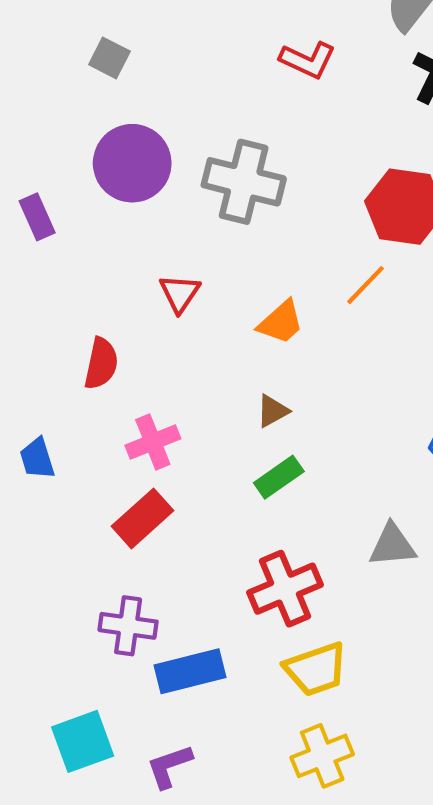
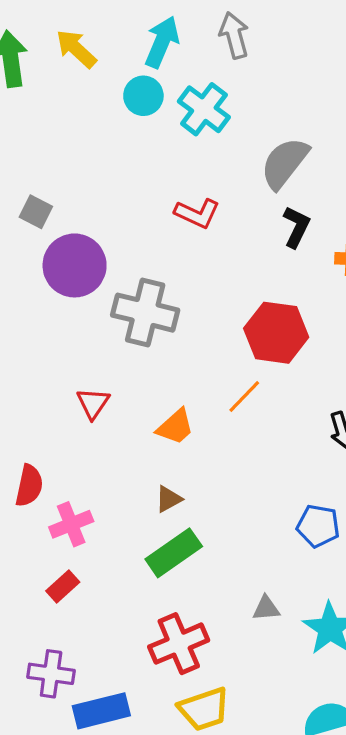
purple circle: (132, 163) -> (75, 265), moved
red semicircle: (101, 364) -> (29, 486), moved
green rectangle: (279, 477) -> (174, 553), size x1.4
red rectangle: (142, 518) -> (63, 586), size x0.7
gray triangle: (392, 545) -> (266, 608), size x0.7

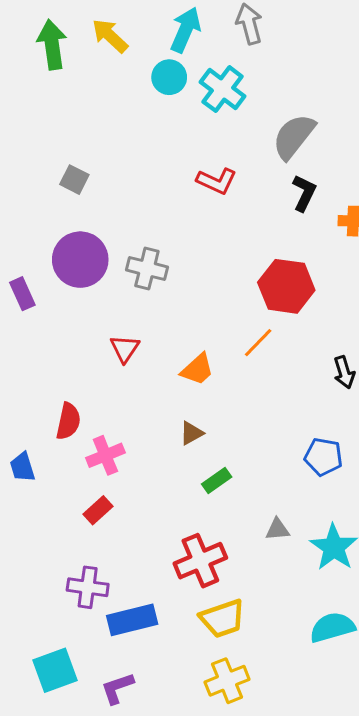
purple circle: (75, 265) -> (80, 260), moved
gray cross: (145, 313) -> (147, 268), moved, size x0.7
green rectangle: (174, 553) -> (217, 481), moved, size x0.6

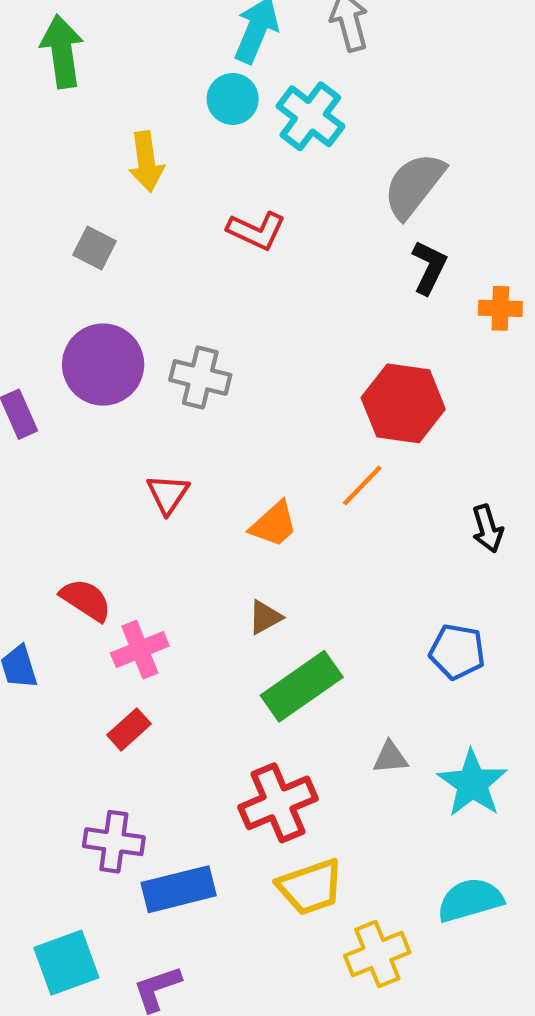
yellow arrow: (110, 36) -> (146, 162), moved, turned -141
red L-shape: (217, 181) -> (256, 231), moved
red semicircle: (68, 421) -> (86, 600), turned -69
green rectangle: (217, 481) -> (302, 686), size x1.8
yellow cross: (227, 681) -> (377, 954), moved

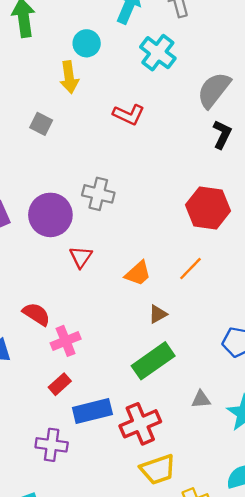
cyan circle: (233, 99) -> (87, 43), moved
purple circle: (103, 365) -> (50, 215), moved
orange line: (362, 485) -> (190, 269), moved
brown triangle: (265, 617) -> (158, 314), moved
blue rectangle: (179, 889) -> (92, 411), moved

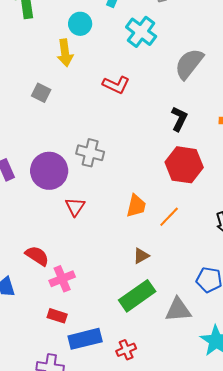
black L-shape: (222, 134) -> (179, 119), moved
orange trapezoid: (138, 273) -> (136, 206), moved, turned -35
red rectangle: (60, 384) -> (57, 316), turned 60
gray triangle: (201, 399) -> (178, 310), moved, size x1.6
red cross: (140, 424) -> (126, 350), size x0.6

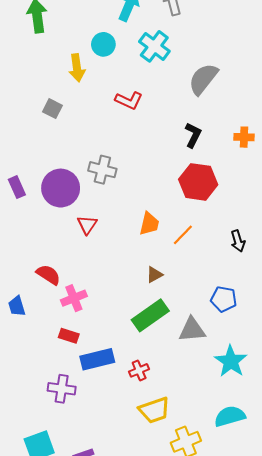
cyan circle: (80, 24) -> (103, 44), moved

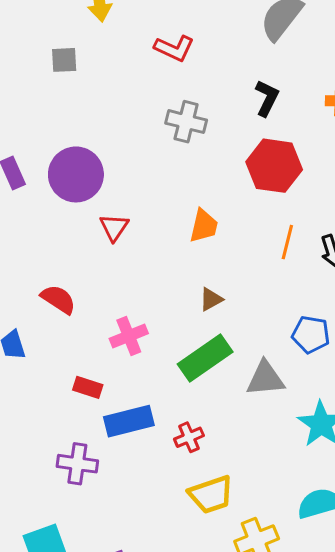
gray square: (52, 109) -> (64, 60), turned -30
gray cross: (102, 170) -> (186, 122), moved
orange line: (183, 235) -> (287, 242), moved, turned -30
pink cross: (74, 298) -> (129, 336), moved

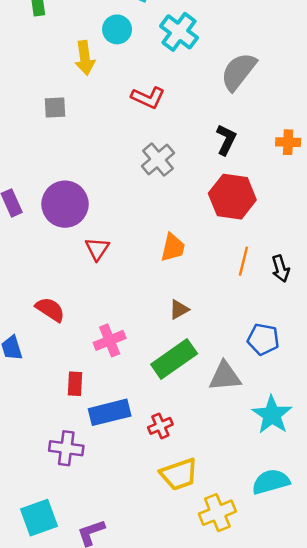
gray cross: (186, 122) -> (158, 160), turned 36
red rectangle: (88, 387) -> (75, 384), turned 75

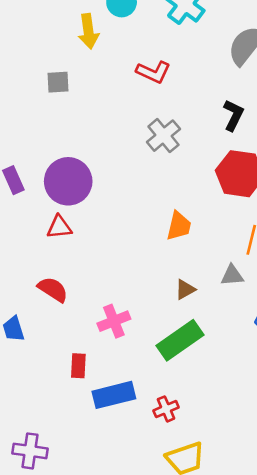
red triangle: (97, 249) -> (59, 227), moved, turned 50
gray triangle: (225, 376) -> (232, 275), moved, size x0.7
purple cross: (66, 448) -> (30, 451), moved

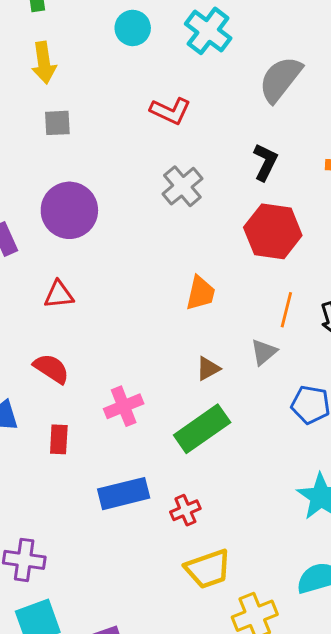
yellow arrow: (88, 31) -> (44, 63), moved
purple circle: (68, 181) -> (69, 210), moved
gray triangle: (232, 275) -> (264, 352), turned -35
red rectangle: (78, 366) -> (59, 439), moved

